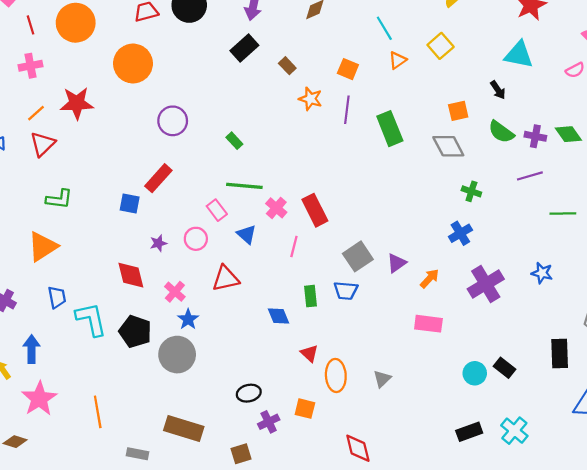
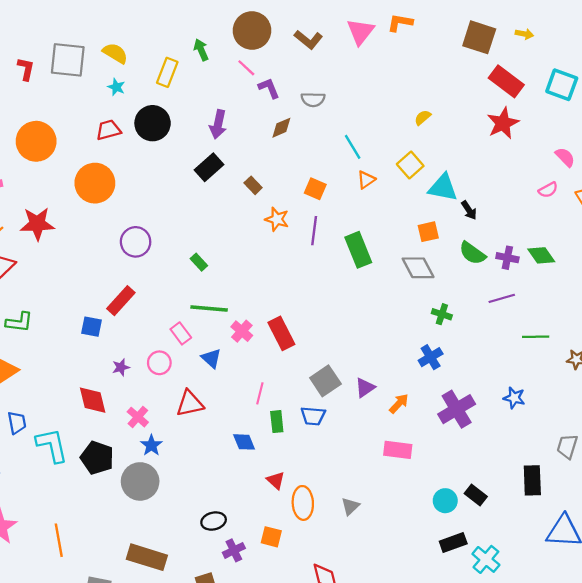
cyan triangle: (519, 55) -> (443, 188), moved
pink line: (294, 247) -> (260, 393), moved
black rectangle: (469, 432) -> (453, 542), moved

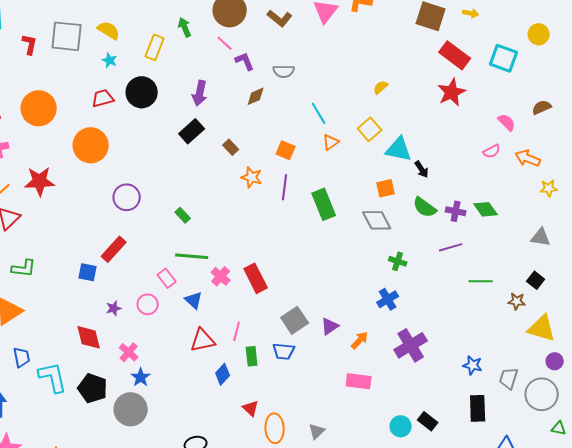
blue star: (514, 398) -> (473, 365), moved
red triangle: (190, 403) -> (203, 340), moved
blue diamond: (244, 442) -> (223, 374), turned 65

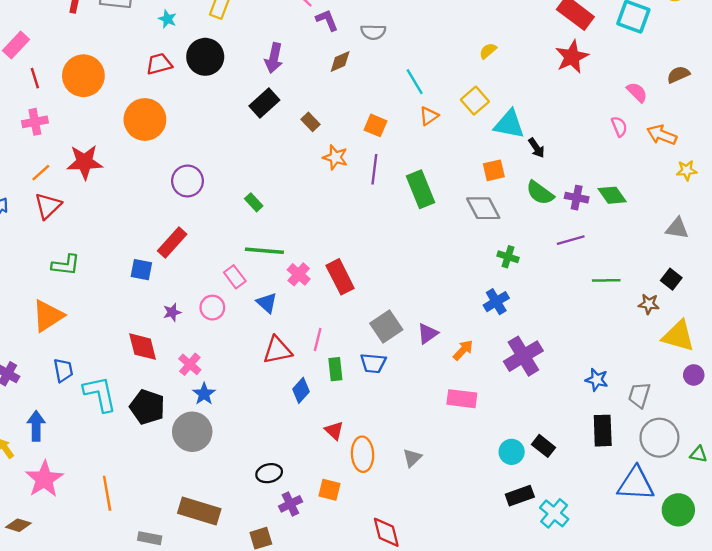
pink semicircle: (492, 151) -> (619, 127), turned -84
gray circle: (542, 394) -> (659, 438), moved

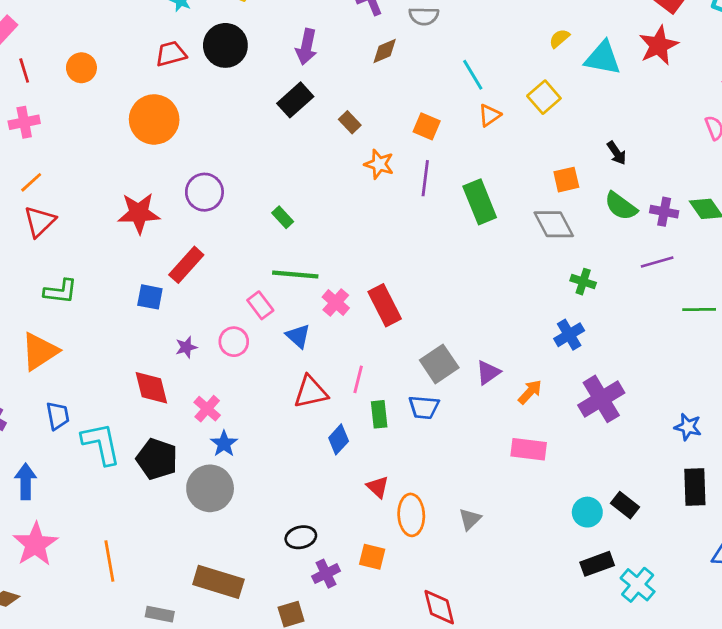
orange circle: (83, 76) -> (81, 68), size x0.6
cyan triangle: (509, 124) -> (603, 58), moved
red star: (85, 162) -> (139, 213), moved

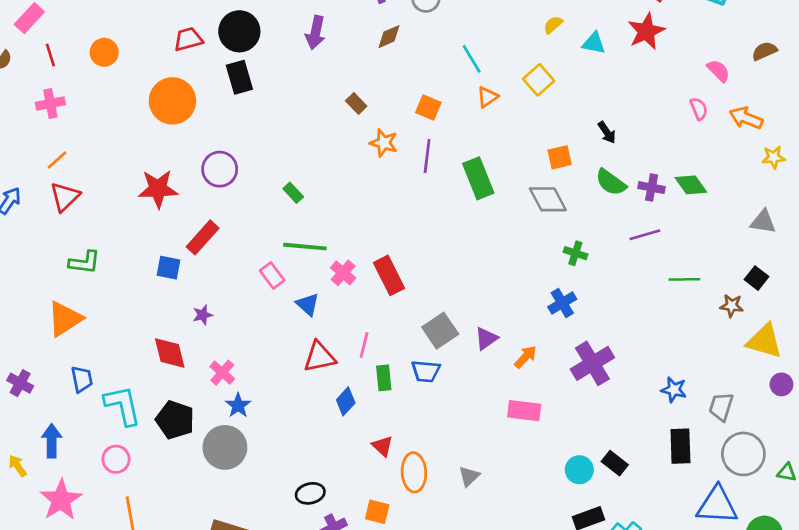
cyan triangle: (603, 58) -> (594, 43), size x0.7
black rectangle: (295, 100) -> (239, 77), moved, turned -64
pink circle: (234, 342) -> (116, 459), moved

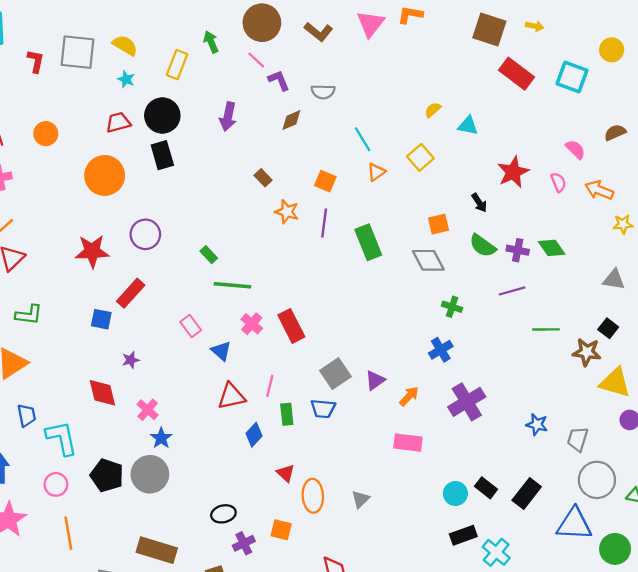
red star: (646, 31) -> (513, 172), moved
green line: (305, 247) -> (232, 285), moved
brown star: (732, 306) -> (587, 352), size x1.4
black pentagon: (175, 420) -> (107, 475), moved
black rectangle: (680, 446) -> (527, 493), moved, turned 40

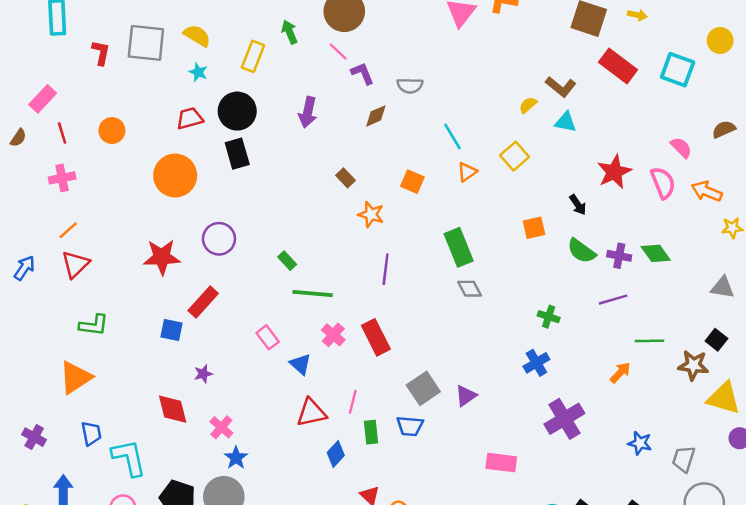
brown L-shape: (319, 32) -> (561, 87), moved
pink semicircle: (558, 182) -> (663, 183), size x1.5
purple line: (324, 223) -> (386, 269), moved
gray diamond: (428, 260) -> (470, 289), moved, size x0.7
orange arrow: (409, 396) -> (620, 373), moved

